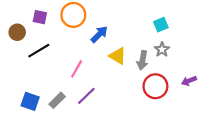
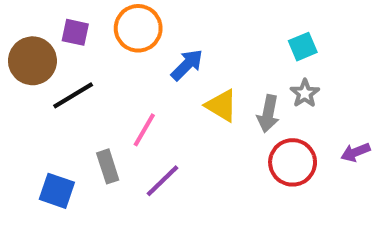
brown circle: (17, 32) -> (32, 61), size x1.5
gray rectangle: (57, 100) -> (108, 166), moved, turned -63

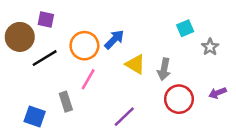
orange circle: (138, 28) -> (84, 46), moved
gray star: (305, 93) -> (210, 47), moved
purple line: (163, 181) -> (124, 117), moved

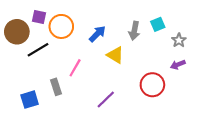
orange circle: (84, 46) -> (61, 26), moved
gray arrow: (164, 69) -> (134, 31), moved
purple arrow: (217, 93) -> (178, 65), moved
blue square: (35, 117) -> (30, 100), turned -36

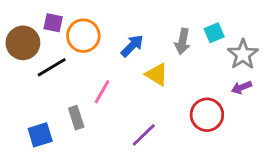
gray star: (179, 40) -> (243, 54), size x1.5

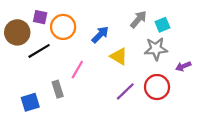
gray arrow: (182, 41) -> (138, 19), moved, turned -150
gray star: (243, 54) -> (156, 49), moved, turned 30
purple line: (144, 135) -> (125, 91), moved

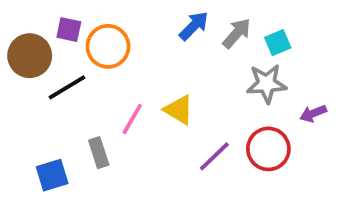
blue arrow: (100, 35) -> (194, 26), moved
yellow triangle: (119, 56) -> (179, 110), moved

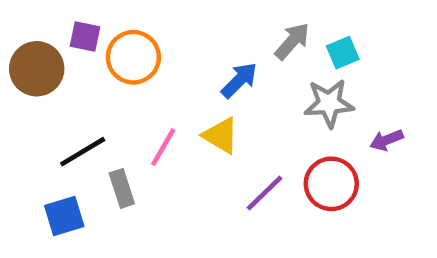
blue arrow: (194, 26) -> (239, 80), moved
black line: (67, 87) -> (83, 152), moved

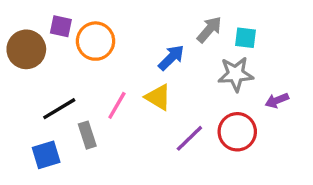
cyan square: (343, 53) -> (246, 38), turned 30

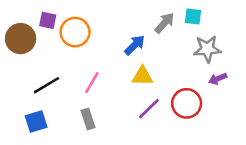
cyan square: (246, 38) -> (193, 17), moved
gray star: (236, 74) -> (207, 49), moved
yellow triangle: (158, 97) -> (142, 76), moved, turned -30
gray rectangle: (87, 135) -> (88, 119), moved

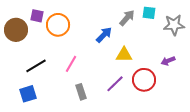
gray star: (207, 49) -> (174, 25), moved
yellow triangle: (142, 76) -> (124, 55), moved
gray rectangle: (88, 119) -> (81, 92), moved

